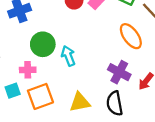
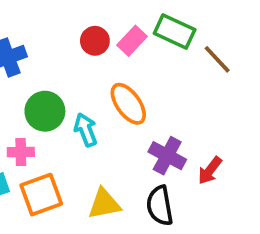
orange ellipse: (131, 36) -> (128, 104), moved

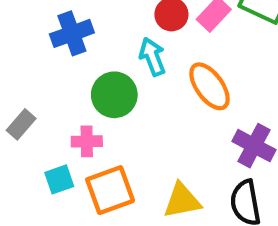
cyan arrow: (86, 130) -> (152, 57), moved

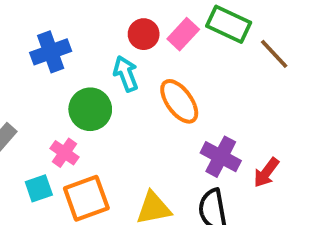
pink cross: (87, 141) -> (65, 153), turned 36

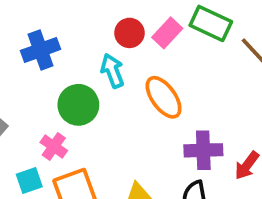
purple cross: (221, 157) -> (203, 150), turned -30

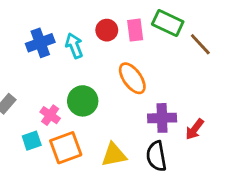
pink rectangle: (167, 33) -> (135, 30), turned -50
cyan arrow: (112, 71) -> (74, 46), moved
green circle: (78, 105) -> (83, 101), moved

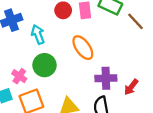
cyan arrow: (74, 46) -> (38, 34), moved

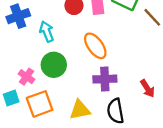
purple cross: (106, 78) -> (105, 79), moved
red arrow: (131, 87) -> (147, 89), turned -70

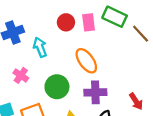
green circle: (54, 65) -> (57, 87), moved
pink cross: (27, 77) -> (21, 75), moved

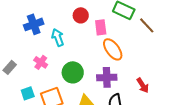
pink rectangle: (89, 22) -> (101, 27), moved
orange ellipse: (86, 61) -> (113, 49), moved

